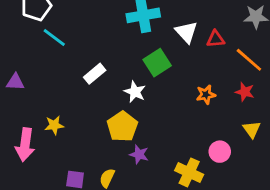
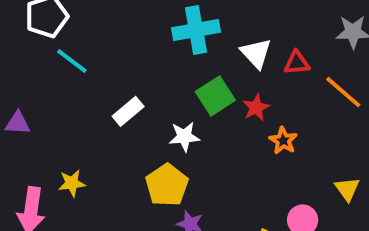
white star: (135, 92) -> (184, 137), turned -30
red star: (245, 92) -> (256, 108), moved, turned 30
orange star: (206, 95) -> (283, 141), turned -30

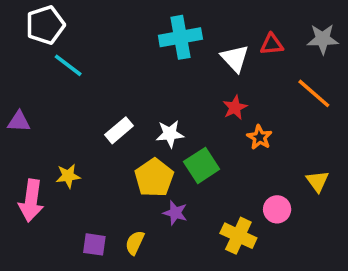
red triangle: (297, 63) -> (272, 44), moved
green square: (215, 96) -> (202, 165), moved
white rectangle: (128, 111) -> (119, 130), moved

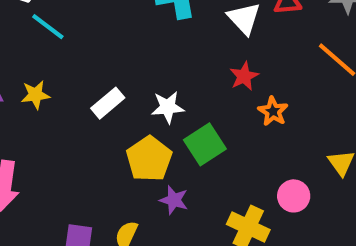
yellow star: (68, 176) -> (35, 95), moved

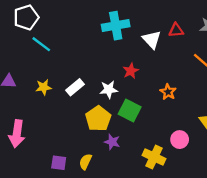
red star: (244, 76) -> (131, 71), moved
yellow star: (35, 95) -> (44, 87), moved
green square: (205, 144) -> (130, 110), turned -30

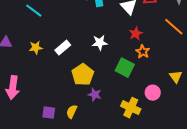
red star: (131, 71) -> (136, 34), moved
white star: (109, 90) -> (100, 43), moved
green square: (130, 110) -> (125, 68), moved

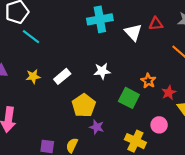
red star: (136, 34) -> (169, 93), moved

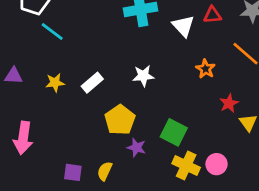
orange star: (148, 81) -> (205, 69), moved
green square: (129, 98) -> (174, 132), moved
pink circle: (159, 125) -> (217, 164), moved

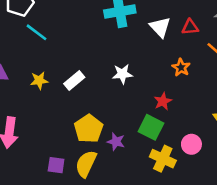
red triangle: (212, 15) -> (190, 27), moved
red star: (229, 103) -> (163, 101), moved
yellow pentagon: (120, 120) -> (89, 129), moved
pink circle: (217, 164) -> (191, 144), moved
yellow semicircle: (105, 171) -> (86, 164), size x1.5

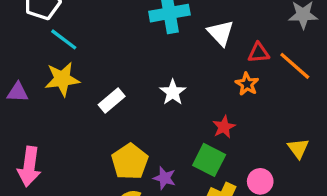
red triangle: (190, 27) -> (259, 53), moved
white star: (122, 74) -> (173, 92), turned -30
yellow star: (39, 80) -> (62, 79), moved, size x1.5

